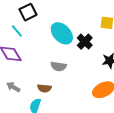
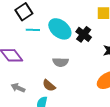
cyan line: (17, 31) -> (33, 30), moved, turned -40
brown semicircle: (44, 88) -> (49, 85), turned 40

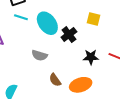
brown semicircle: (49, 85) -> (55, 80), moved

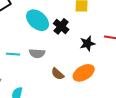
cyan line: (21, 17) -> (13, 54), moved

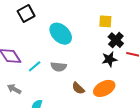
black cross: (61, 26) -> (116, 40), moved
cyan line: (13, 54) -> (35, 66), turned -48

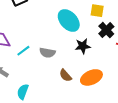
cyan ellipse: (61, 34) -> (69, 21), moved
black star: (109, 59) -> (83, 46), moved

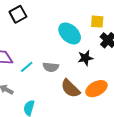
brown semicircle: (65, 75) -> (70, 88), size x1.5

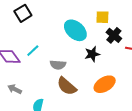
cyan line: (27, 67) -> (33, 51), moved
brown semicircle: (70, 88) -> (67, 86), moved

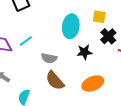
cyan ellipse: (75, 30) -> (71, 26), turned 50

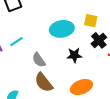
cyan ellipse: (71, 26) -> (62, 29), turned 70
gray semicircle: (49, 58) -> (39, 60), turned 42

